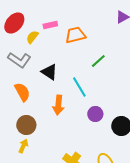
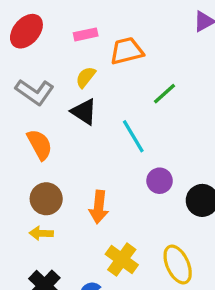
yellow semicircle: (32, 37) -> (86, 77), moved
orange arrow: (58, 105) -> (99, 207), moved
yellow arrow: (23, 146) -> (41, 233), turned -112

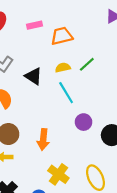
yellow semicircle: (86, 77) -> (63, 68), moved, turned 40

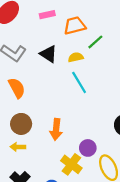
green line: (87, 64) -> (95, 42), moved
black triangle: (33, 76) -> (48, 54), moved
purple circle: (84, 122) -> (88, 148), moved

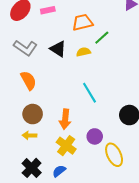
pink rectangle: (47, 15) -> (48, 10), moved
cyan line: (79, 82) -> (90, 93), moved
yellow cross: (71, 164) -> (66, 146), moved

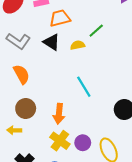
orange trapezoid: (82, 22) -> (60, 18), moved
yellow arrow: (30, 135) -> (14, 130), moved
purple circle: (95, 136) -> (83, 143), moved

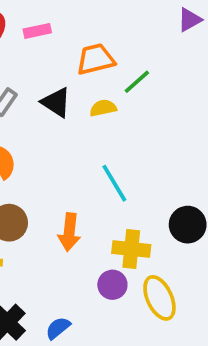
orange trapezoid: (60, 18) -> (96, 59), moved
yellow cross: (60, 141) -> (131, 249), moved, turned -30

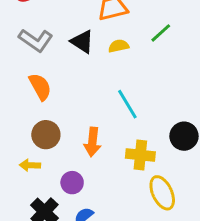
green line: (137, 82) -> (161, 33), moved
purple circle: (112, 285) -> (72, 183), moved

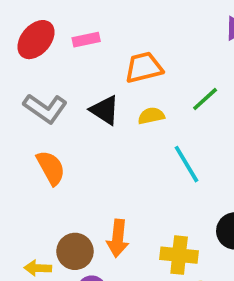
cyan line: (127, 104) -> (186, 164), moved
brown circle: (46, 135) -> (75, 251), moved

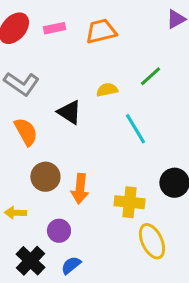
orange trapezoid: (144, 67) -> (101, 31), moved
black triangle: (105, 110) -> (69, 112), moved
brown circle: (75, 251) -> (45, 177), moved

